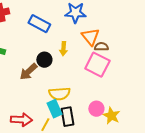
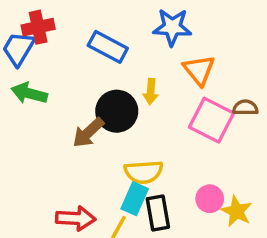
brown semicircle: (101, 47) -> (245, 108), moved
black circle: (44, 60) -> (117, 111), size x1.5
cyan rectangle: (54, 109) -> (135, 199), turned 48

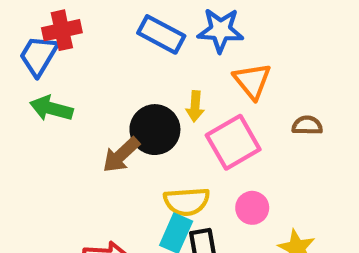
blue rectangle: (108, 47) -> (161, 34), moved
pink square: (211, 120) -> (233, 142), moved, turned 33
pink circle: (210, 199) -> (252, 208), moved

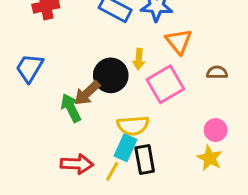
blue trapezoid: (39, 56) -> (30, 68), moved
green arrow: (51, 108) -> (71, 108), moved, turned 48
pink circle: (252, 208) -> (216, 130), moved

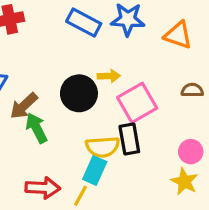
orange triangle: (179, 41) -> (178, 35), moved, turned -32
yellow arrow: (139, 59) -> (109, 76), turned -96
brown arrow: (87, 93) -> (24, 106), moved
black rectangle: (145, 160) -> (129, 139), moved

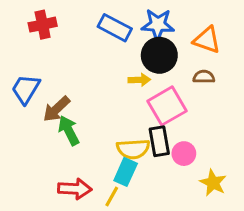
brown semicircle: (192, 90) -> (204, 77), moved
black circle: (79, 93) -> (159, 55), moved
pink circle: (191, 152) -> (184, 154), moved

